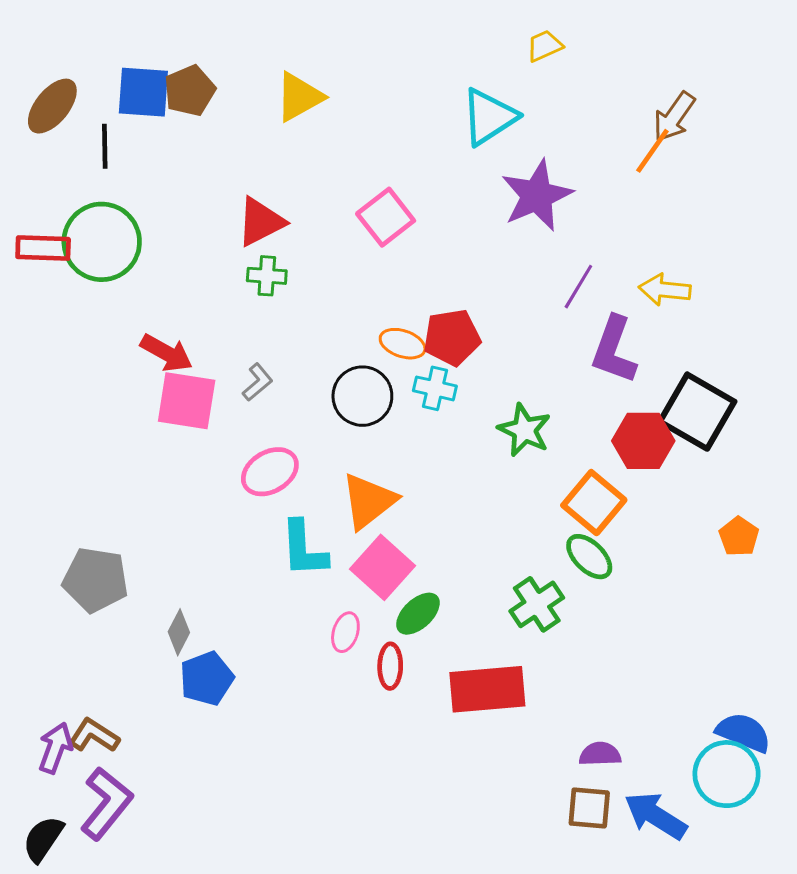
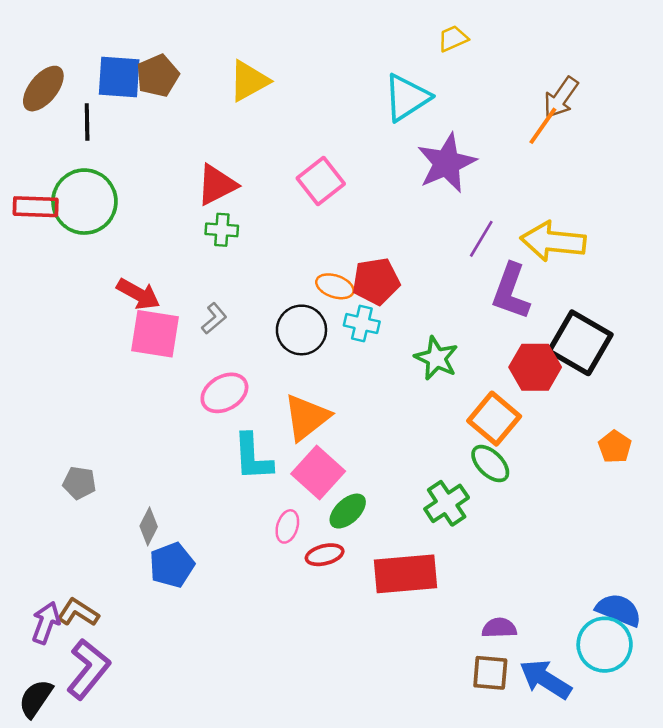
yellow arrow: (665, 290) -> (553, 241), size x1.5
gray pentagon: (96, 580) -> (79, 483), size x0.6
red ellipse: (390, 666) -> (325, 555), turned 75

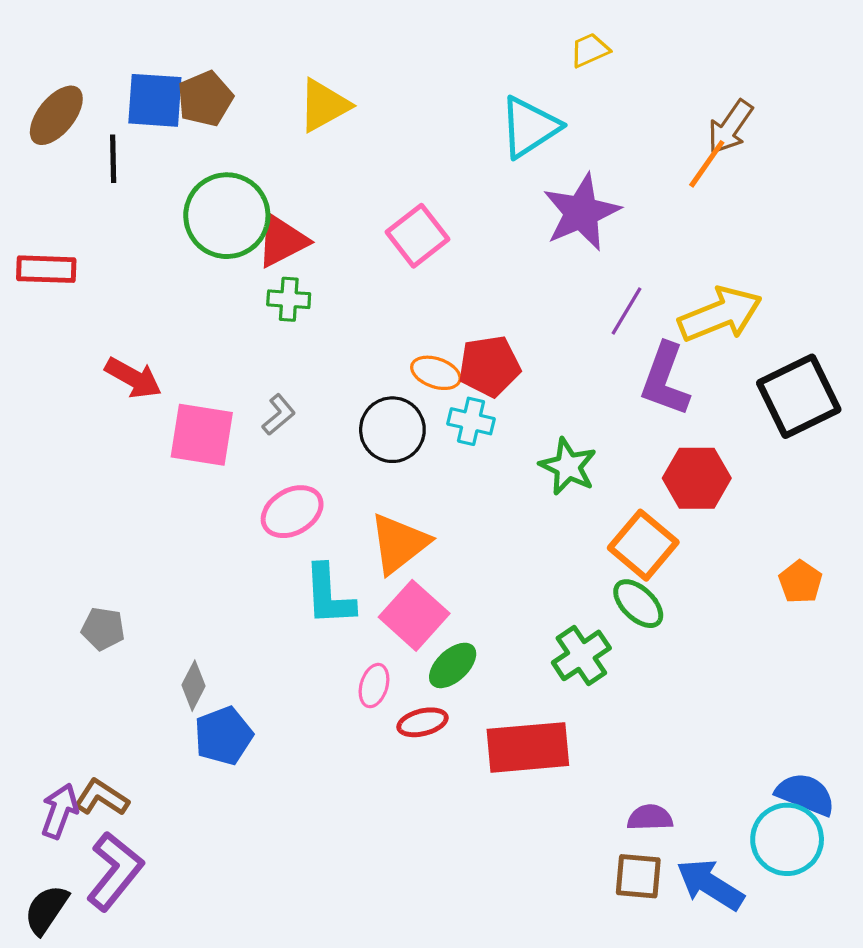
green circle: (84, 202) -> (227, 216), moved
yellow arrow: (553, 241) -> (720, 314), turned 152
red arrow: (138, 294) -> (133, 378), moved
black square: (580, 343) -> (799, 396), moved, turned 34

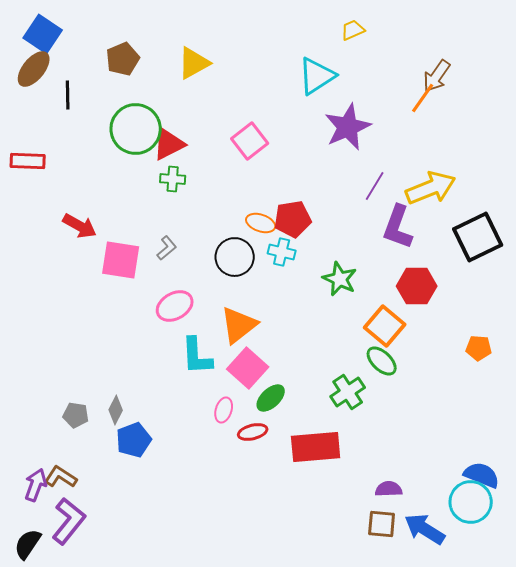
blue square: (155, 100) -> (43, 34), moved, turned 30
orange pentagon: (800, 582) -> (479, 348), turned -30
gray pentagon: (103, 629) -> (76, 415), moved

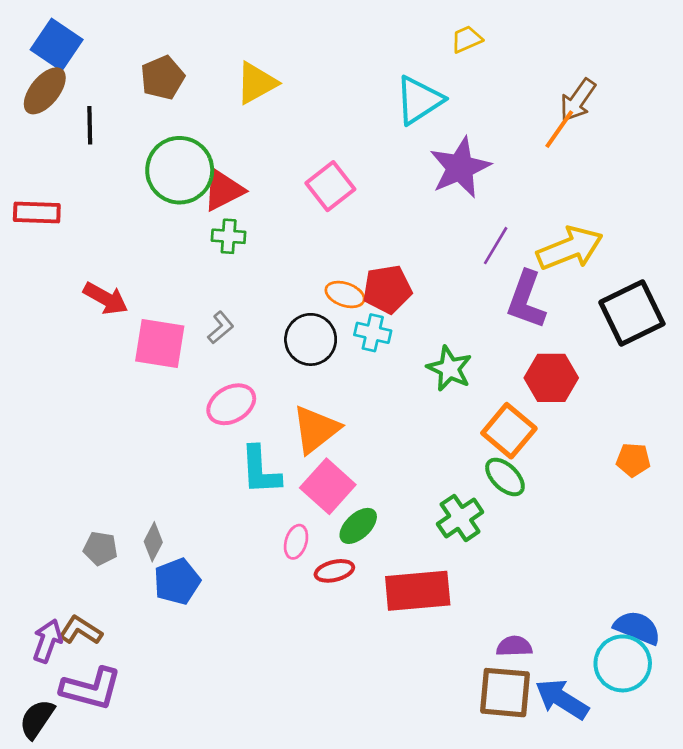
purple L-shape: (69, 521) -> (91, 689), turned 66
brown square: (382, 524) -> (505, 693), size x1.4

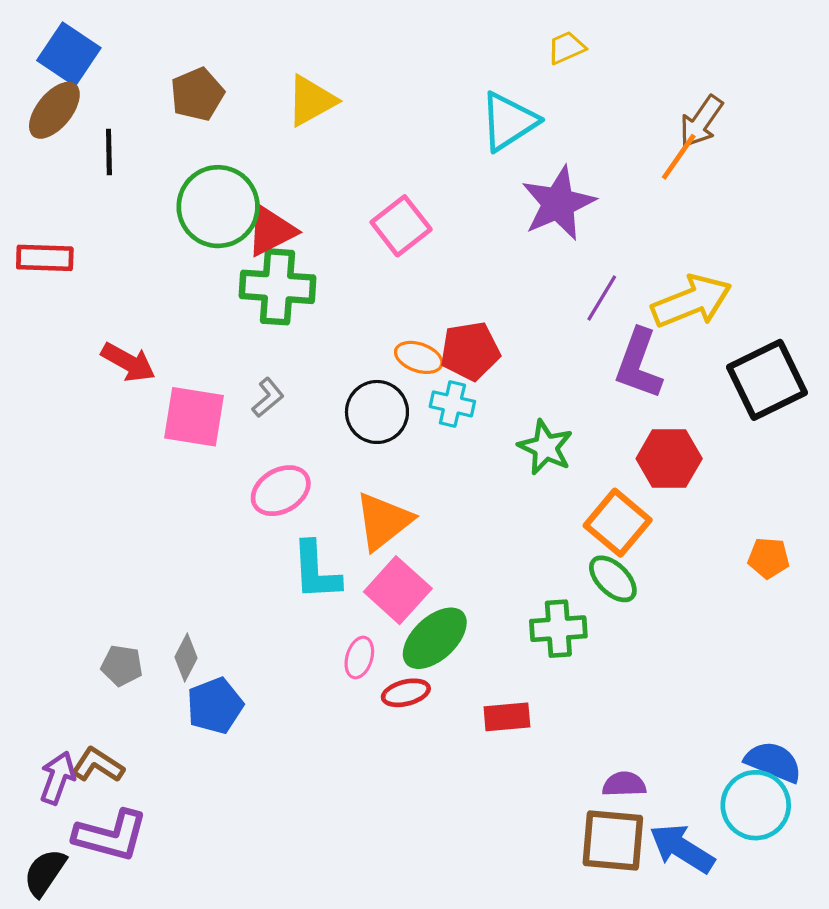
green cross: (229, 236) -> (277, 287), size x1.8
green cross: (460, 518) -> (558, 629), turned 30
green ellipse: (358, 526) -> (435, 638), size x1.4
red rectangle: (418, 591) -> (507, 717), size x0.6

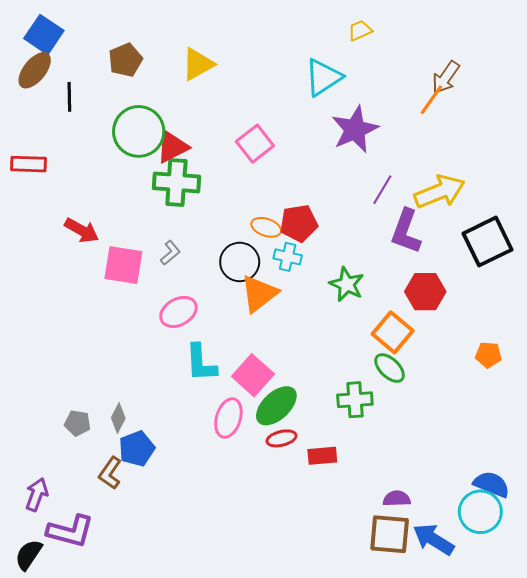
orange triangle: (383, 521) -> (259, 294), moved
pink ellipse: (359, 658) -> (228, 418), size x1.5
red ellipse: (406, 693) -> (281, 438), moved
brown L-shape: (98, 765) -> (110, 473), moved, turned -88

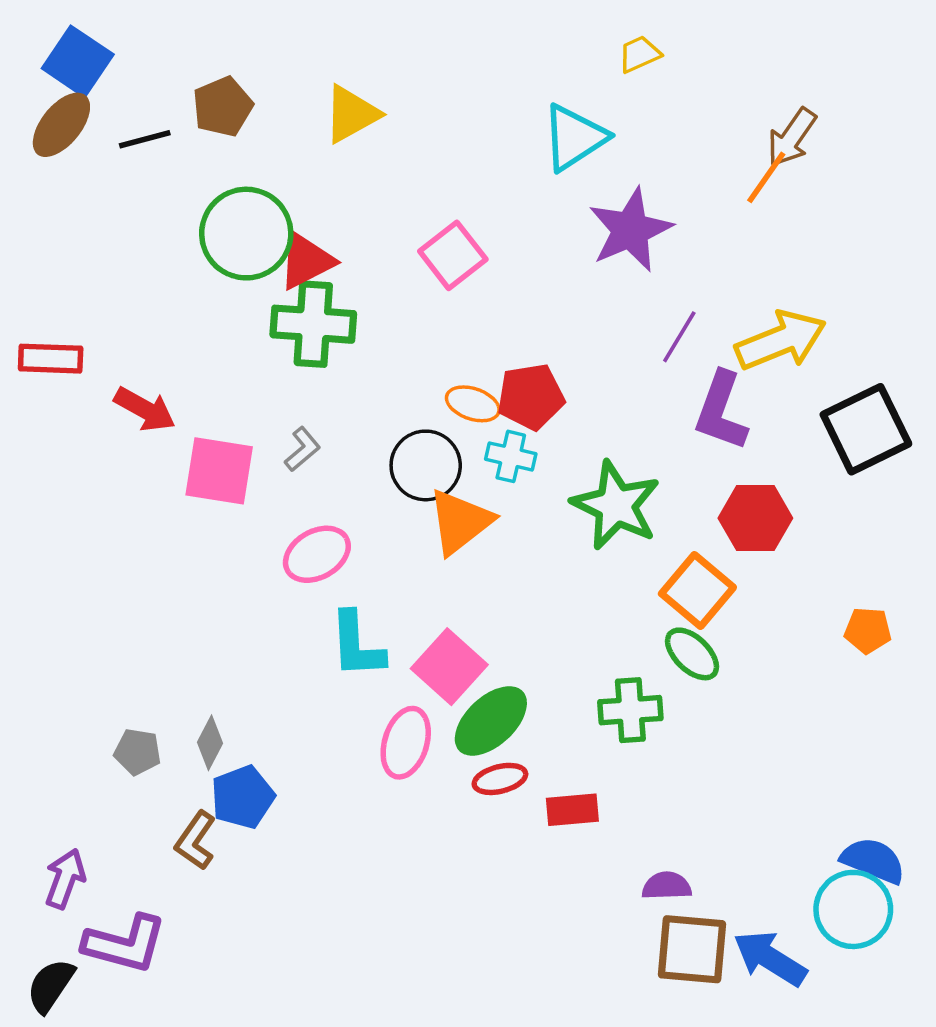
black line: (69, 97) -> (145, 139), moved, turned 76
red rectangle: (29, 164) -> (51, 359), moved
green star: (347, 284) -> (616, 505), size x1.4
purple semicircle: (397, 499) -> (667, 886), moved

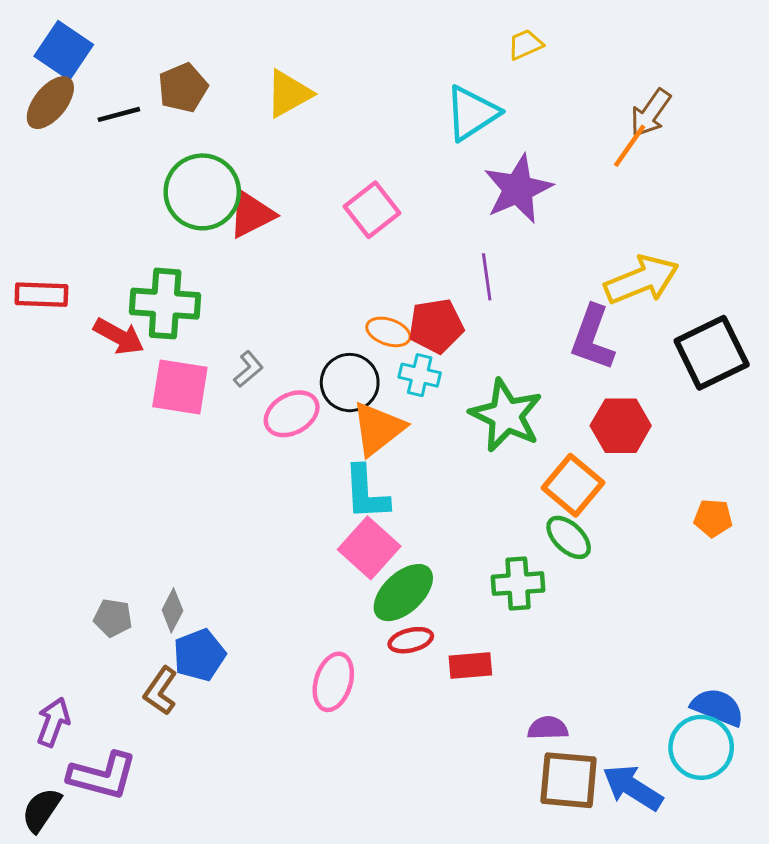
green cross: (313, 324) -> (165, 304), moved
purple line: (679, 337) -> (487, 277), moved, turned -39
pink ellipse: (317, 554) -> (292, 414), moved
cyan L-shape: (357, 645) -> (366, 493), moved
pink ellipse: (406, 743) -> (333, 682), moved

